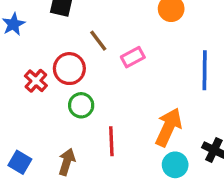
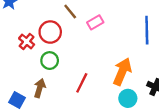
green circle: (81, 105) -> (50, 61), moved
red line: (111, 141) -> (82, 83), turned 30
brown arrow: (67, 162) -> (40, 88), moved

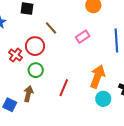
pink rectangle: (95, 22) -> (83, 37), moved

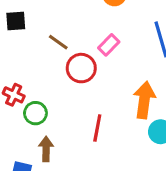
red circle: (35, 46) -> (81, 68), moved
green circle: (36, 70) -> (35, 113), moved

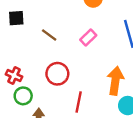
red circle: (81, 68) -> (57, 74), moved
green circle: (35, 113) -> (23, 96), moved

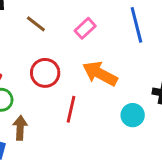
orange arrow: (115, 81) -> (100, 74), moved, turned -72

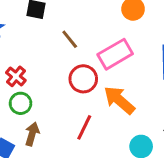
pink rectangle: (85, 28) -> (115, 54), size x1.6
red circle: (45, 73) -> (83, 79), moved

